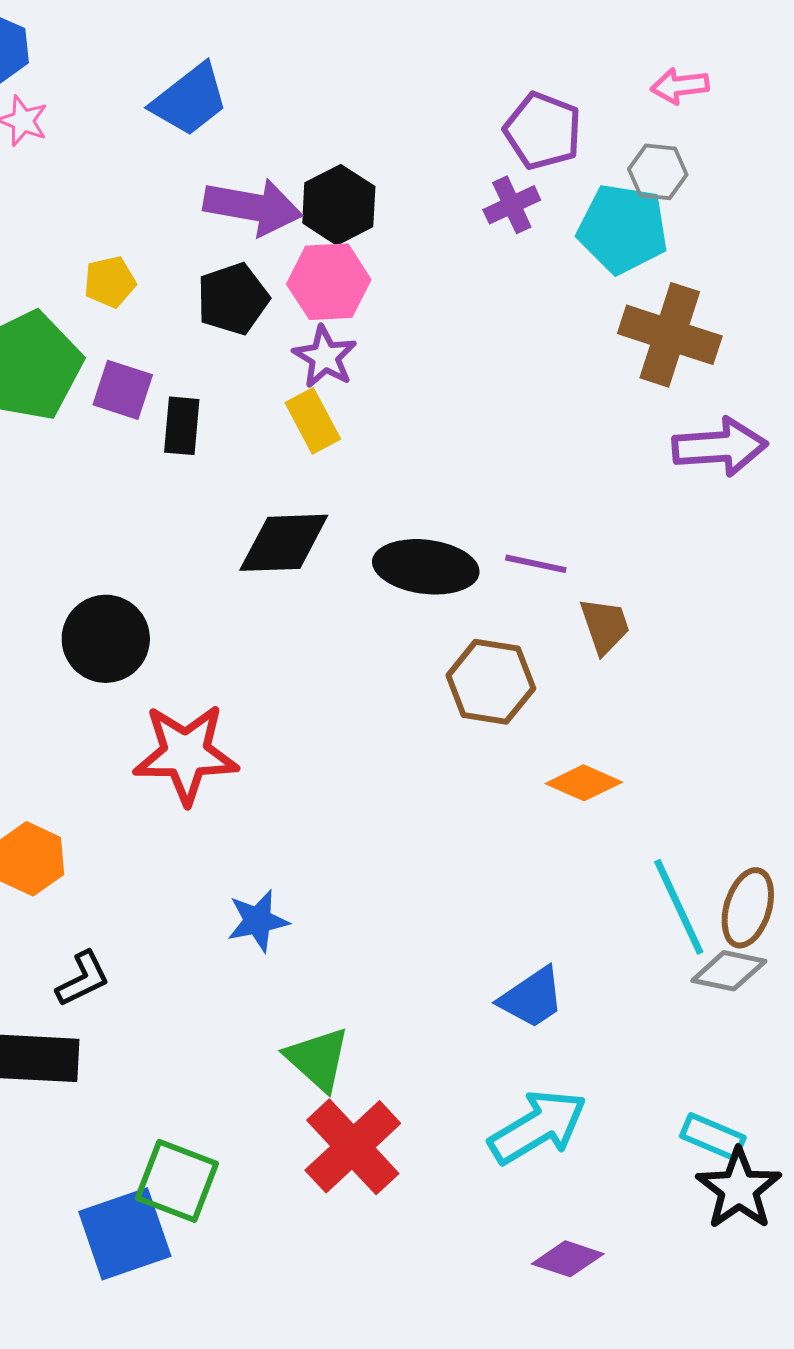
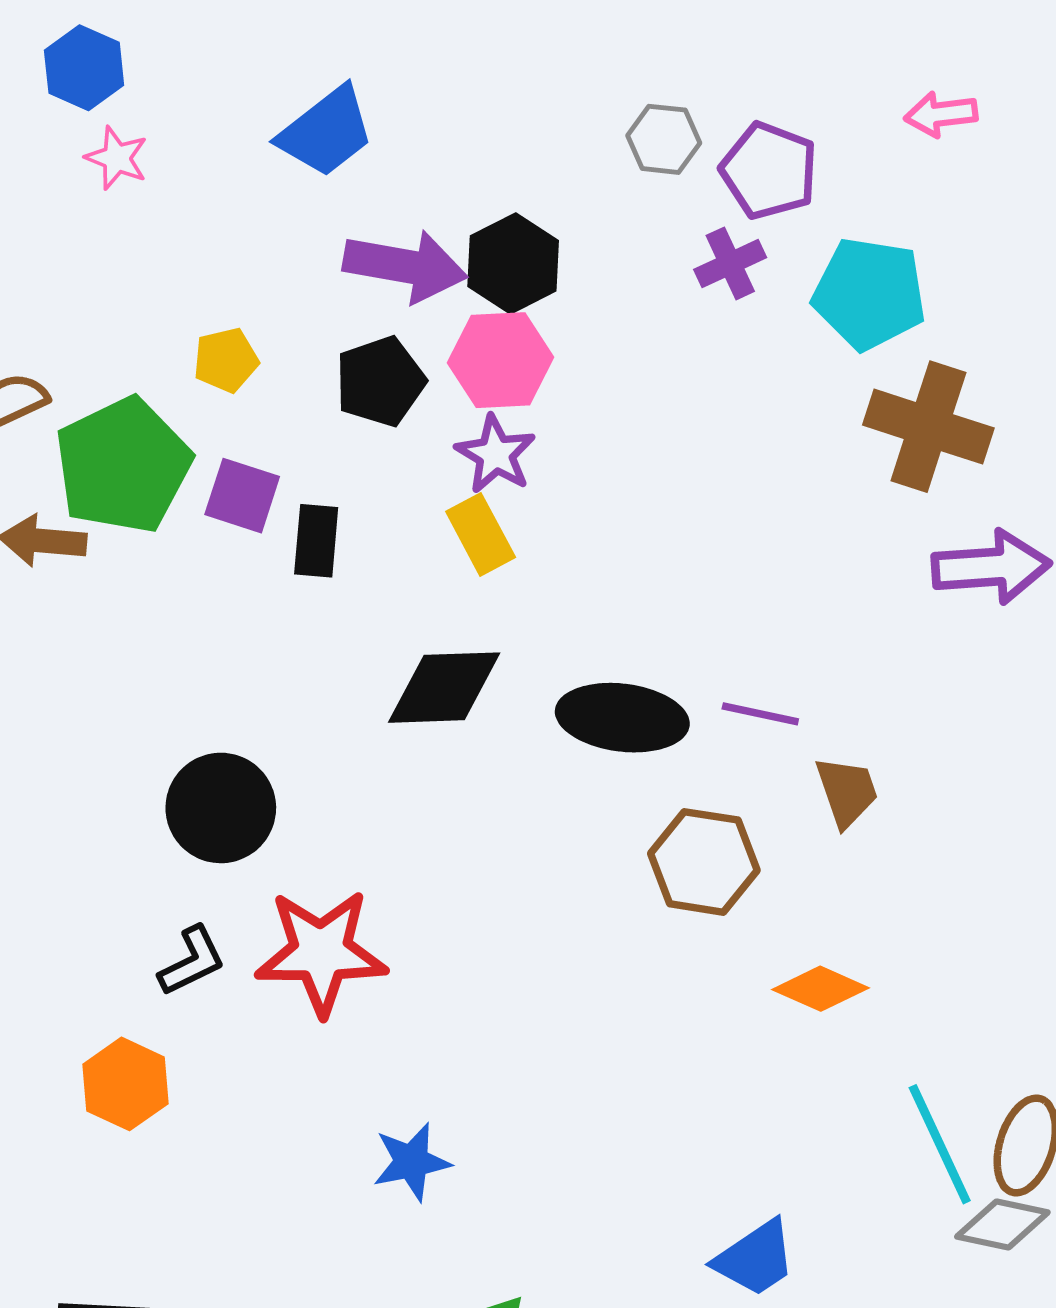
gray hexagon: (658, 172) -> (664, 139), moved
black L-shape: (83, 979) -> (192, 961), moved

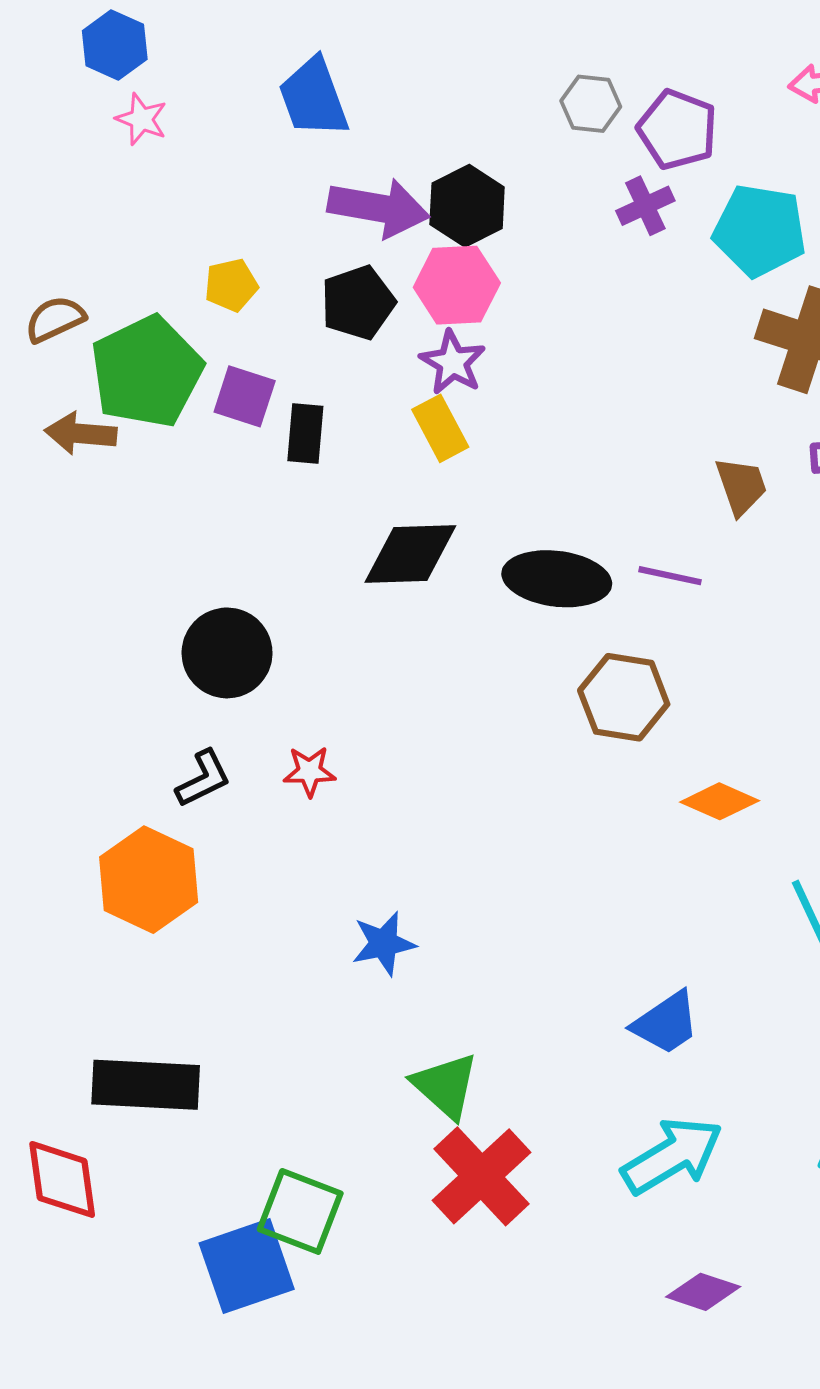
blue trapezoid: (326, 132) -> (314, 98), turned 108
brown trapezoid: (847, 792) -> (741, 486), moved
red star: (321, 952) -> (309, 771), size x0.5
orange hexagon: (125, 1084) -> (149, 880), size x1.4

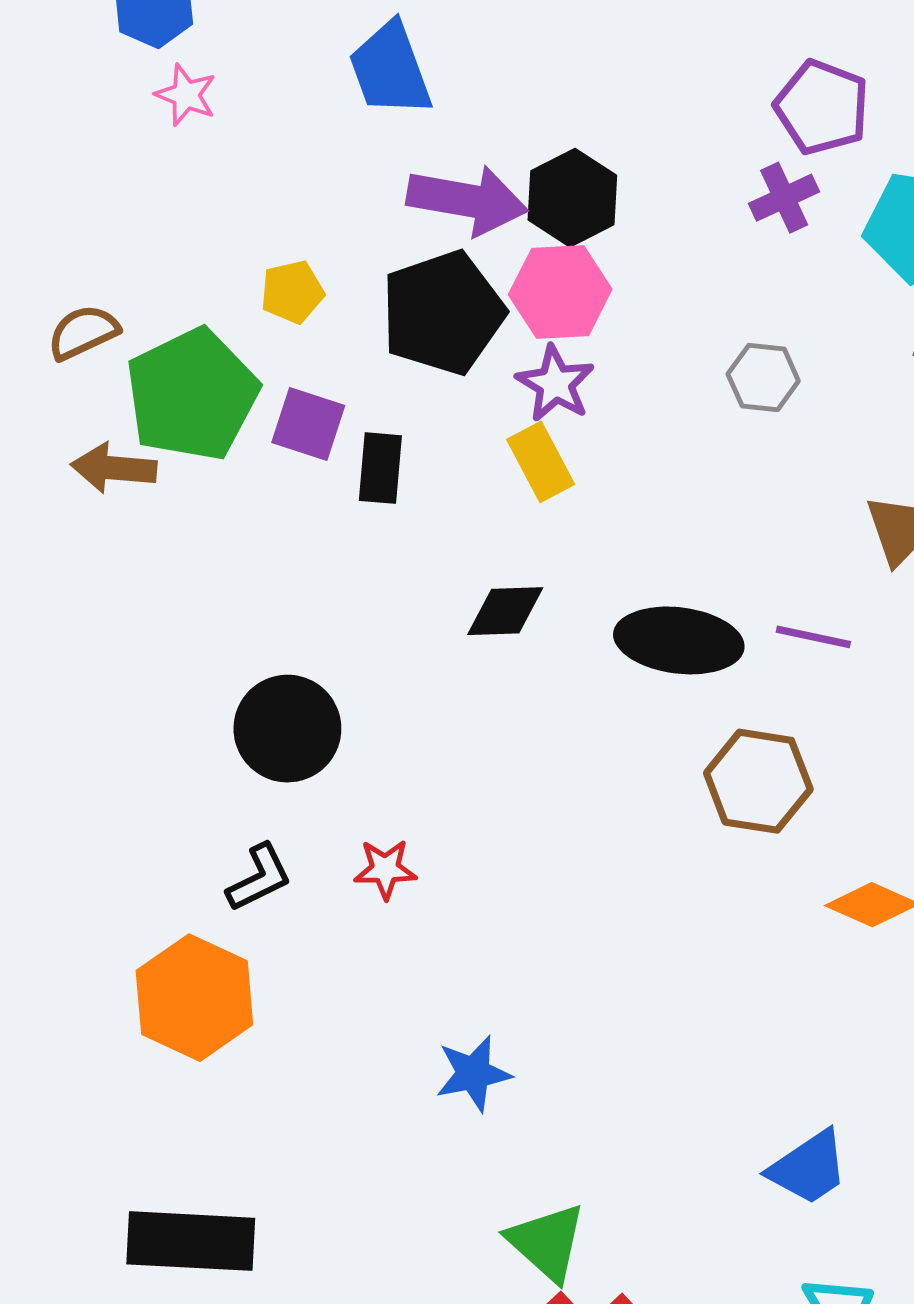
gray hexagon: (591, 104) -> (763, 378), moved
black pentagon: (358, 303) -> (443, 313), size x1.4
black diamond: (410, 554) -> (505, 611), size x0.7

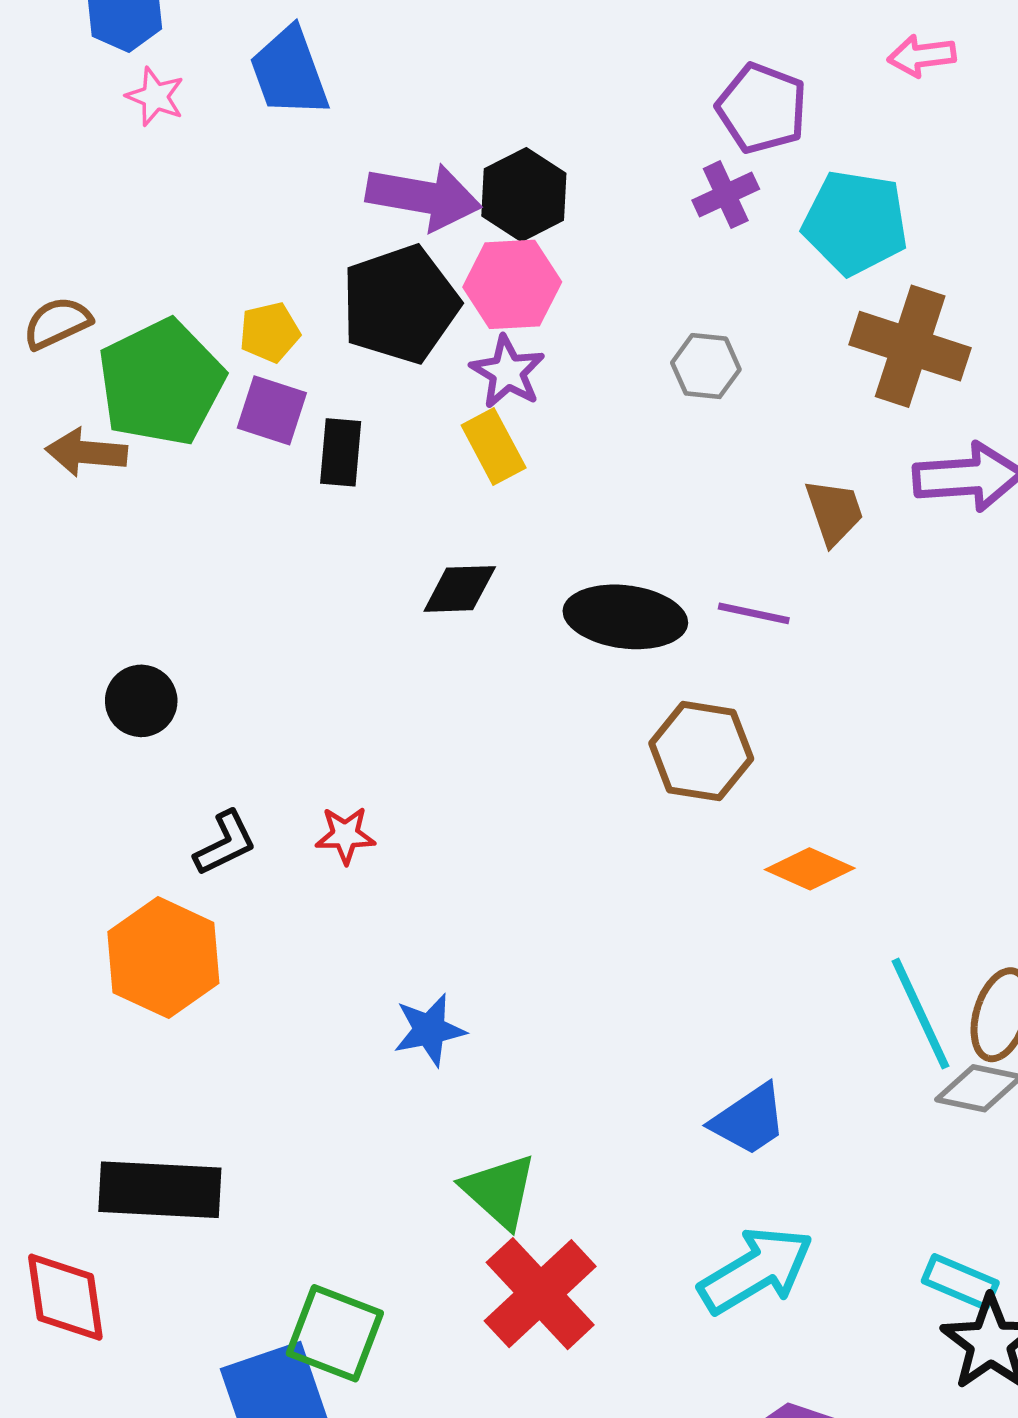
blue trapezoid: (390, 69) -> (289, 72), moved
yellow pentagon: (292, 292) -> (270, 332), moved
black circle: (287, 729) -> (141, 701), moved, size x0.7

